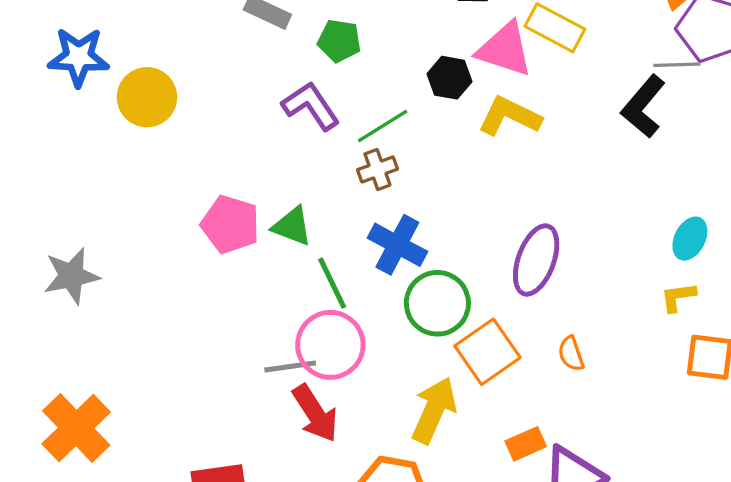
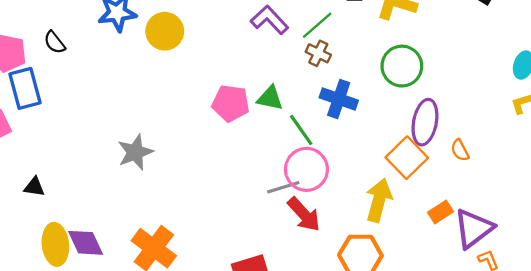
brown cross: (377, 169) -> (318, 53), turned -35
purple ellipse: (536, 260) -> (425, 122), moved
green circle: (437, 303) -> (402, 66), moved

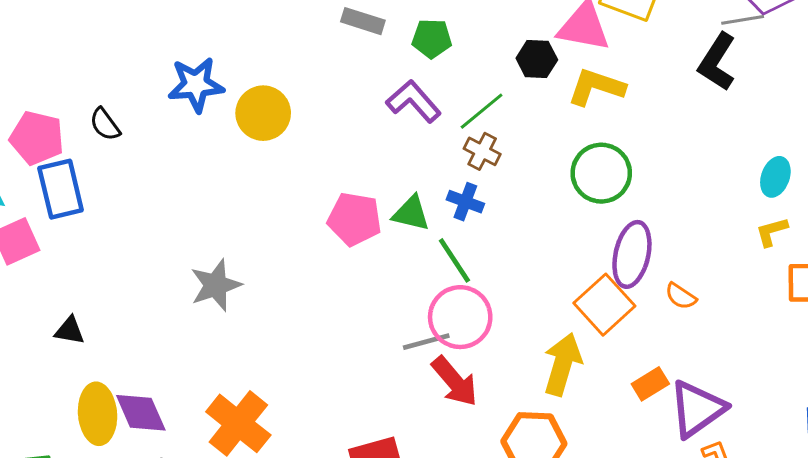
blue cross: (339, 99) -> (465, 202), moved, size x0.7
orange semicircle: (460, 150) -> (681, 296), turned -30

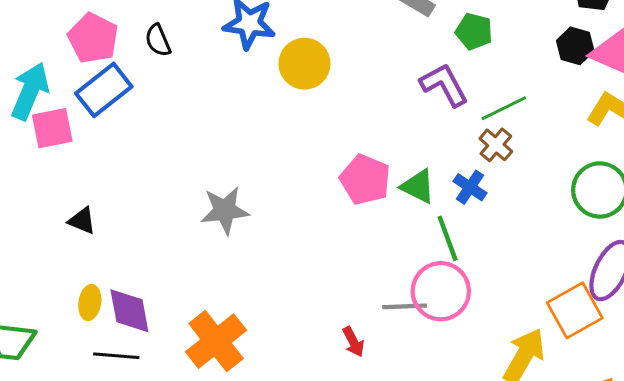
black hexagon: (537, 59) -> (575, 46), moved
blue rectangle: (61, 189) -> (104, 90), turned 52
red arrow: (455, 381) -> (353, 342), moved, size x0.6
yellow ellipse: (98, 414) -> (90, 302), size x0.6

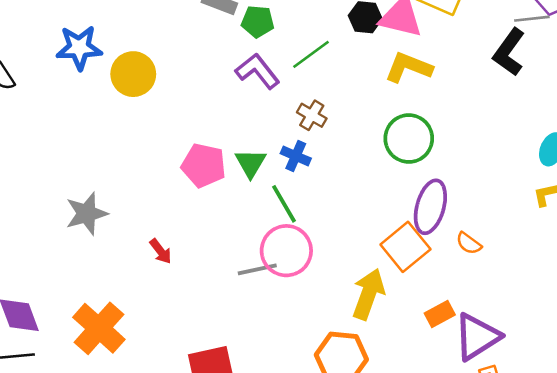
green pentagon: (474, 31) -> (258, 22), moved
green line: (504, 108) -> (311, 54), moved
green triangle: (418, 186) -> (251, 163), turned 44
red arrow: (353, 342) -> (161, 251), moved

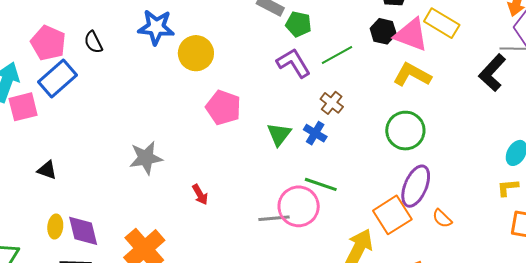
pink pentagon: (204, 165) -> (223, 108), moved
green line: (284, 204) -> (321, 184), moved, turned -48

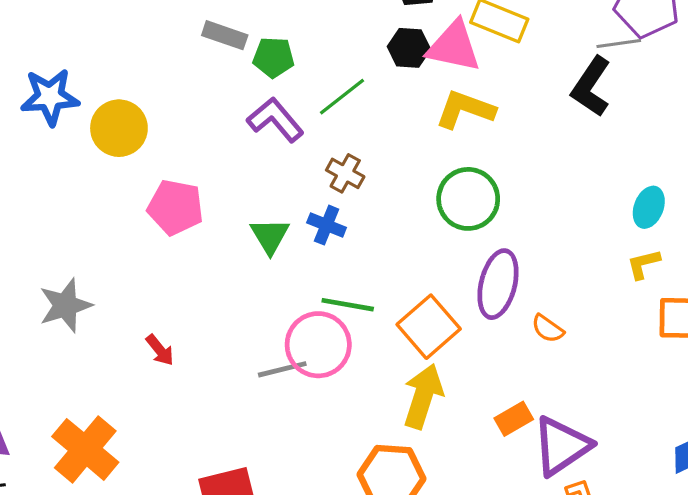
orange square: (392, 215) -> (429, 327), moved

